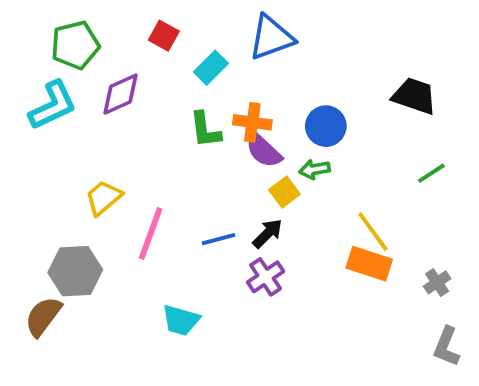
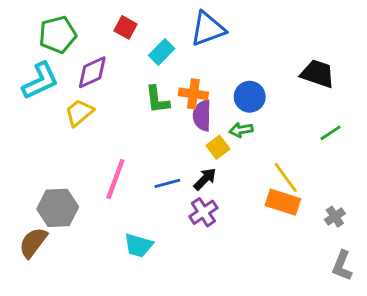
purple semicircle: (264, 151) -> (202, 116), turned 48
yellow trapezoid: (104, 198) -> (79, 113), moved

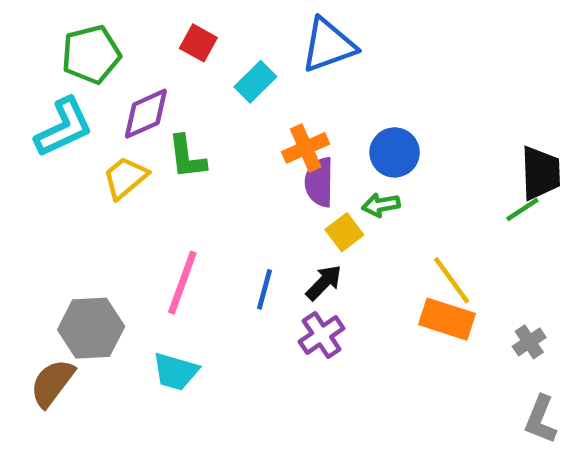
black trapezoid: (318, 74) -> (541, 173), moved, turned 69
orange cross: (193, 94) -> (306, 148), turned -32
green L-shape: (157, 100) -> (187, 157), moved
blue line: (167, 183) -> (265, 289), turned -60
cyan trapezoid: (138, 245) -> (176, 372), moved

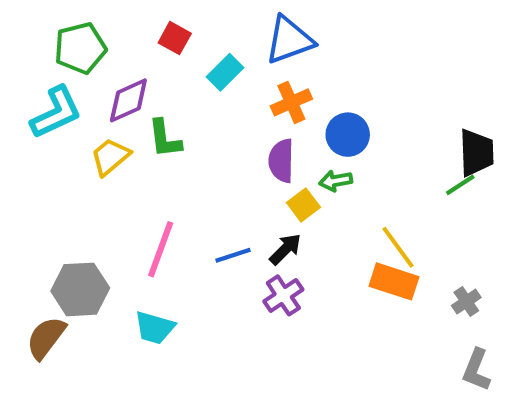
orange cross: (306, 148) -> (291, 102), moved
blue line: (265, 289) -> (233, 255), turned 57

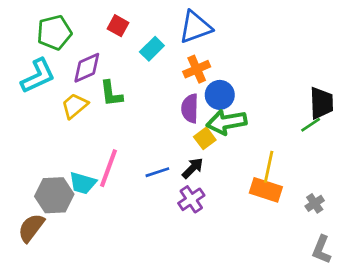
blue circle: (348, 135) -> (220, 95), moved
green arrow: (336, 181) -> (227, 122), size x1.8
yellow line: (398, 247) -> (269, 167), turned 48
cyan trapezoid: (155, 328) -> (83, 183), moved

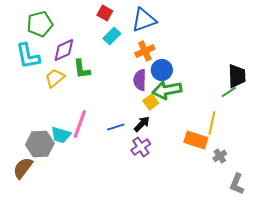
red square: (118, 26) -> (105, 13), moved
cyan L-shape: (38, 76) -> (28, 56), turned 104
yellow line: (269, 167) -> (212, 123), moved
gray cross: (315, 203) -> (220, 156), moved

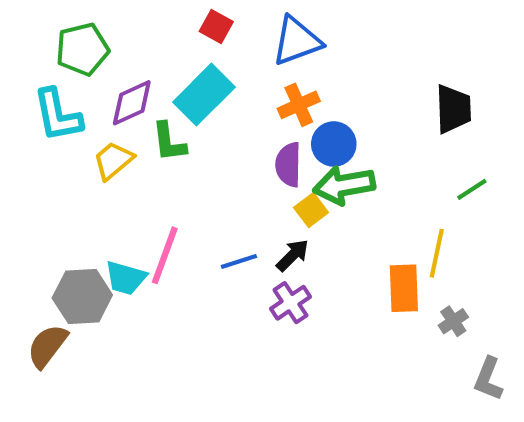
cyan rectangle: (112, 36) -> (204, 95), moved, size x1.6
black trapezoid: (237, 76) -> (453, 109), moved
orange rectangle: (196, 140) -> (404, 288), turned 70

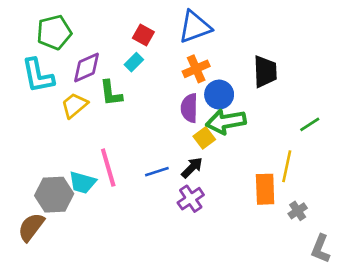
red square: (216, 27) -> (143, 35), moved
cyan rectangle: (204, 95) -> (134, 62), size x0.5
black trapezoid: (453, 109) -> (265, 72), moved
pink line: (165, 255) -> (108, 168), turned -36

